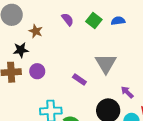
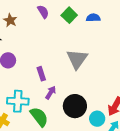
purple rectangle: (79, 80) -> (41, 74), moved, turned 32
purple arrow: (127, 92) -> (51, 93), moved, turned 72

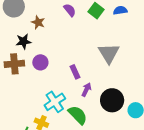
cyan cross: (18, 101) -> (55, 102), turned -30

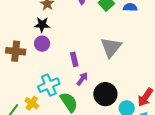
black star: (24, 41) -> (42, 25), moved
brown cross: (14, 64) -> (16, 51), moved

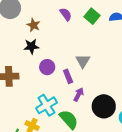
purple circle: (42, 44) -> (47, 67), moved
gray triangle: (111, 47) -> (83, 61), moved, size x0.7

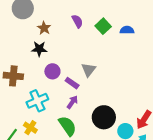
purple rectangle: (68, 76) -> (72, 83), turned -40
purple arrow: (79, 94) -> (72, 102), moved
cyan cross: (46, 105) -> (37, 101), moved

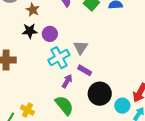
purple circle: (52, 71) -> (50, 34), moved
purple rectangle: (72, 83) -> (85, 70), moved
cyan cross: (37, 101) -> (59, 58), moved

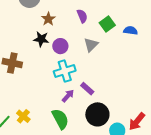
gray triangle: (81, 47) -> (91, 45), moved

